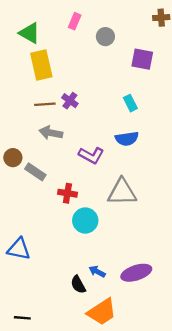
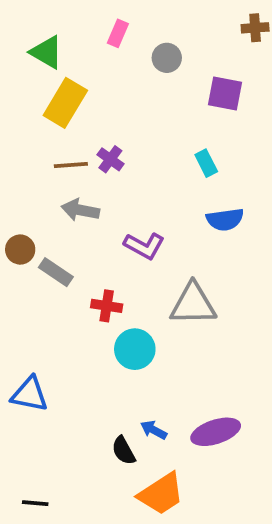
yellow rectangle: (41, 65) -> (65, 103), turned 44
blue semicircle: (127, 139) -> (225, 219), moved

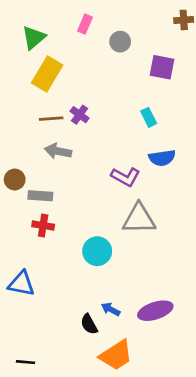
green triangle: (46, 52) -> (34, 38), turned 50
purple L-shape: (144, 246) -> (126, 177), moved
gray rectangle: (56, 272) -> (40, 196), turned -30
red cross: (107, 306) -> (43, 225), moved

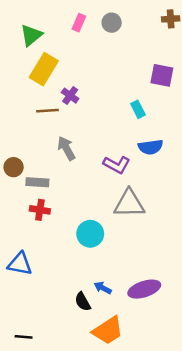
gray circle: (120, 42) -> (112, 23), moved
purple square: (162, 67) -> (162, 75), moved
purple cross: (80, 115) -> (70, 96), moved
gray arrow: (58, 151) -> (66, 148), moved, turned 50

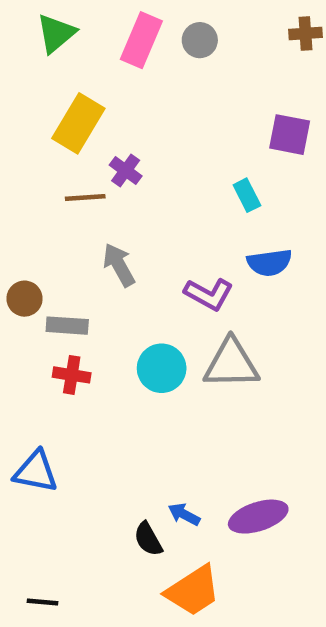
pink rectangle: (79, 23) -> (141, 40), size x1.6
green triangle: (31, 35) -> (56, 33), moved
cyan circle: (90, 234) -> (162, 368), moved

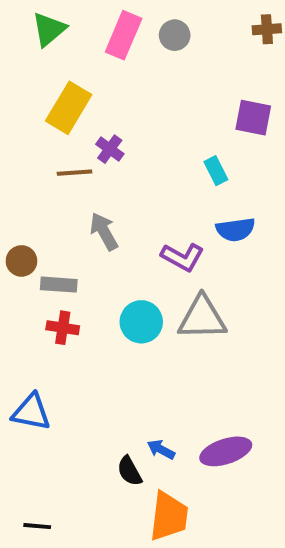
orange trapezoid: (193, 591) -> (169, 516), turned -50

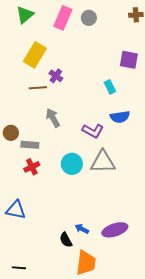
red cross: (63, 328) -> (32, 167), turned -35

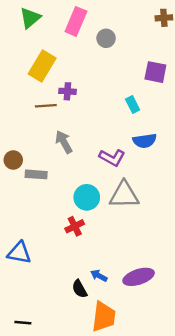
gray circle: (89, 18) -> (106, 38), moved
purple cross: (56, 76) -> (67, 91), turned -32
red cross: (32, 167) -> (75, 226), moved

